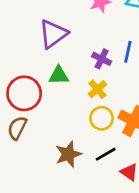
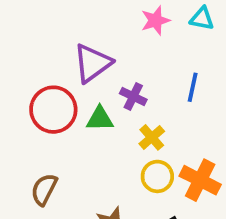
purple cross: (102, 59) -> (133, 97), moved
red circle: (24, 93) -> (53, 110), moved

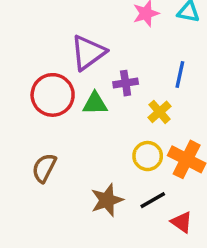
purple cross: (133, 97) -> (126, 83), turned -35
yellow cross: (152, 137) -> (159, 112), moved

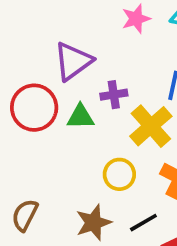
yellow cross: (159, 112) -> (151, 126), size x1.6
yellow circle: (148, 156) -> (119, 174), moved
brown semicircle: (44, 168) -> (25, 215), moved

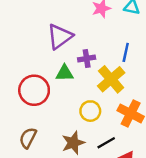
red circle: (34, 108) -> (34, 90), moved

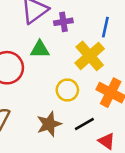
purple cross: (87, 59) -> (63, 22), moved

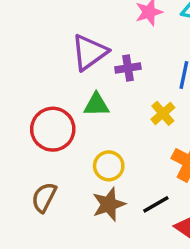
yellow cross: (90, 56) -> (163, 113), size x0.6
yellow circle: (67, 90) -> (109, 166), moved

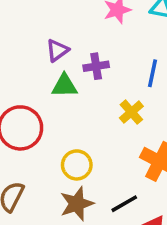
purple triangle: (89, 52) -> (57, 50), size x0.6
green triangle: (96, 105) -> (64, 86), moved

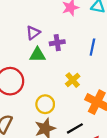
yellow cross: (131, 112) -> (73, 80), moved

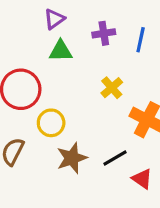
purple cross: (57, 43) -> (104, 33), moved
yellow circle: (45, 104) -> (51, 123), moved

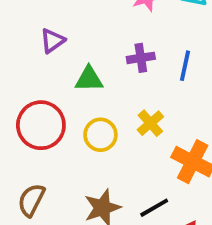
purple triangle: (54, 19) -> (52, 41), moved
yellow circle: (51, 123) -> (100, 135), moved

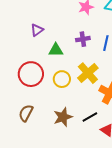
yellow cross: (150, 123) -> (88, 73), size x1.5

